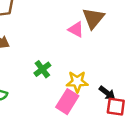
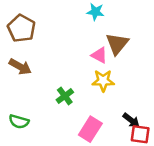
yellow star: (77, 82) -> (103, 81), moved

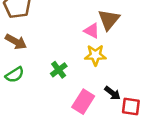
black arrow: (131, 120) -> (113, 93), moved
green semicircle: (19, 122) -> (15, 75), moved, turned -48

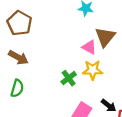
green cross: (59, 70) -> (69, 78), moved
green semicircle: (15, 75) -> (17, 88), turned -42

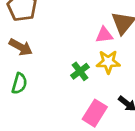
pink triangle: (89, 47) -> (104, 35), turned -35

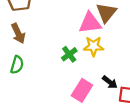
pink triangle: (104, 35) -> (90, 23), size x1.5
brown arrow: (21, 47) -> (18, 33), turned 36

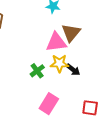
black arrow: (110, 82) -> (73, 70), moved

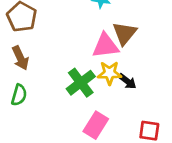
green cross: (37, 71) -> (81, 83), size x1.5

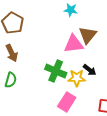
yellow star: (110, 73) -> (77, 78), moved
green cross: (81, 83) -> (56, 71), turned -30

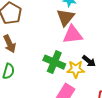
brown triangle: (88, 35) -> (65, 17), moved

